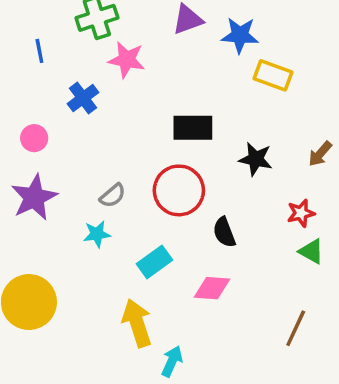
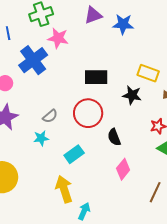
yellow rectangle: (273, 75) -> (148, 73), moved
blue cross: (83, 98) -> (33, 60), size x1.6
pink diamond: (212, 288) -> (123, 169), moved, turned -55

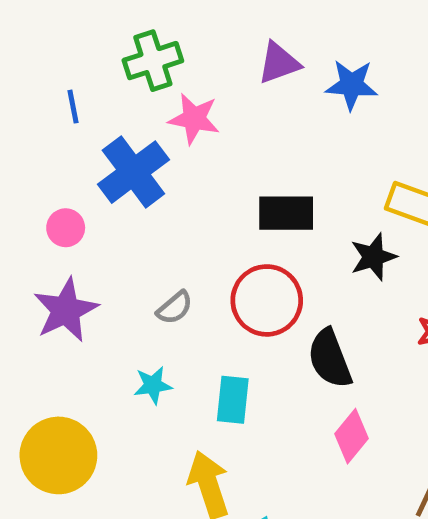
black star: (132, 95) -> (373, 257), turned -30
black semicircle: (114, 137) -> (330, 359), size x1.4
cyan star: (41, 138) -> (153, 385), moved
cyan rectangle: (74, 154) -> (233, 400), turned -48

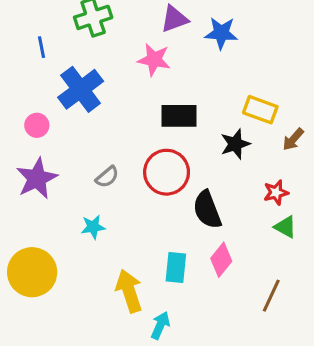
pink star: (194, 119) -> (154, 60), moved
cyan rectangle: (233, 400) -> (176, 268), moved

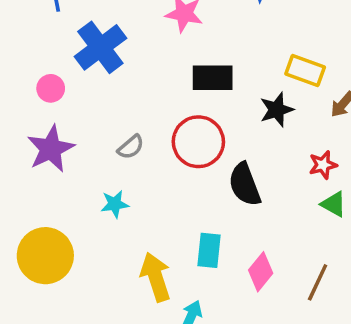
pink diamond: (221, 260) -> (261, 272), moved

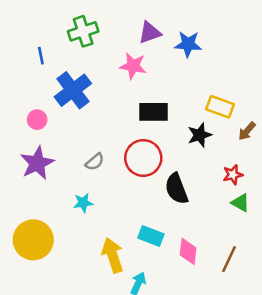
cyan rectangle: (209, 250) -> (151, 236), turned -75
pink diamond: (261, 272) -> (188, 251), turned -32

